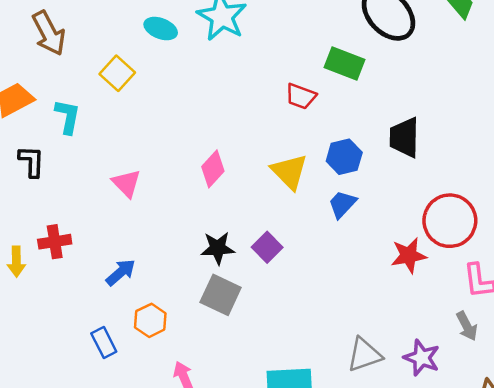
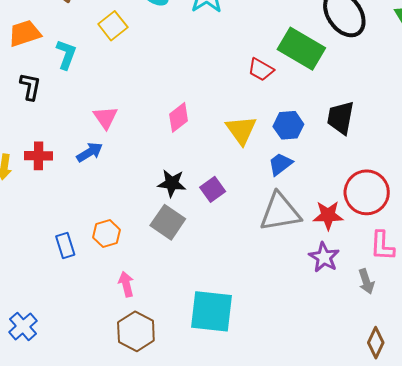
green rectangle: (345, 64) -> (301, 49), size x1.4
blue arrow: (121, 272) -> (90, 152), moved
gray triangle: (364, 355) -> (280, 212), moved, size x1.4
purple star: (422, 358) -> (324, 257), moved

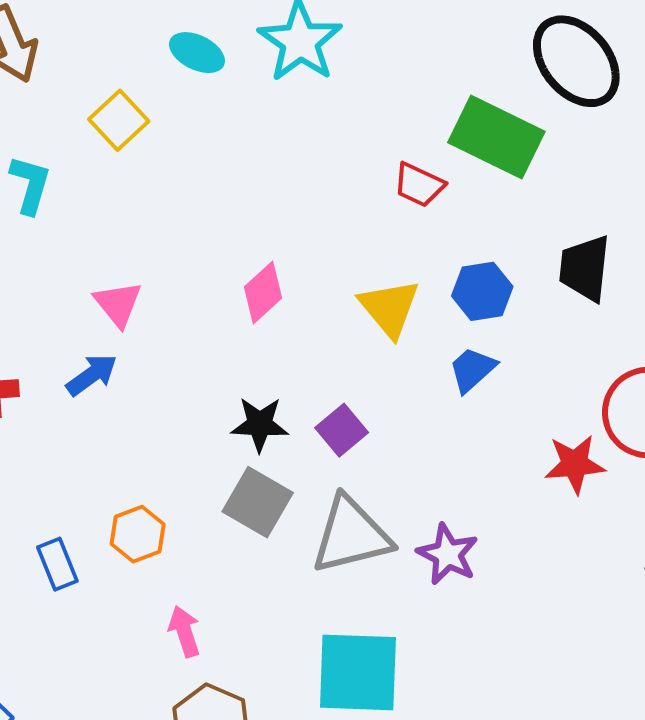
gray triangle: (280, 212) -> (351, 535), moved
purple star: (324, 257) -> (448, 554), moved

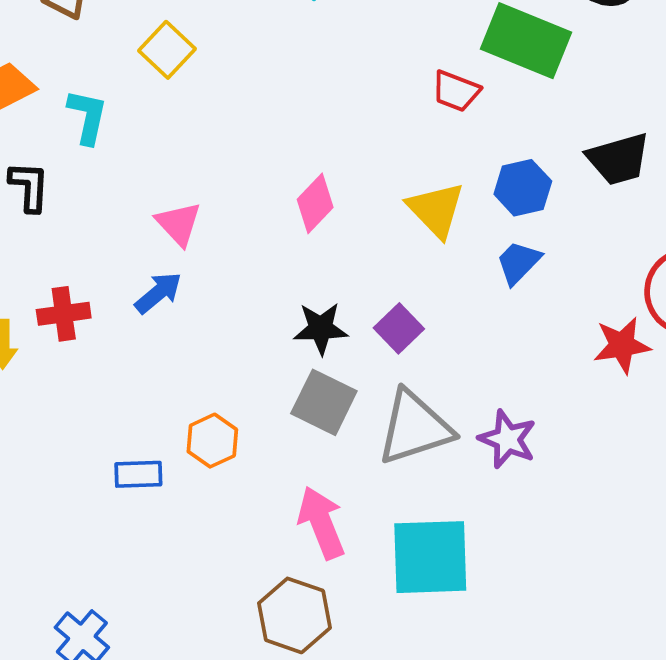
black trapezoid: (585, 268) -> (618, 159), turned -108
blue rectangle: (57, 564) -> (138, 474), turned -66
pink arrow: (184, 631) -> (321, 523), moved, size x1.5

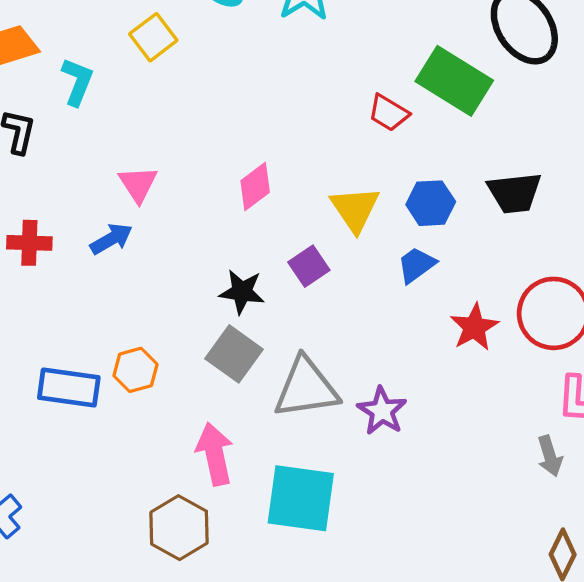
purple square: (399, 328) -> (309, 266), moved
red star: (622, 345) -> (474, 327), moved, turned -30
blue rectangle: (138, 474) -> (69, 388), size x1.5

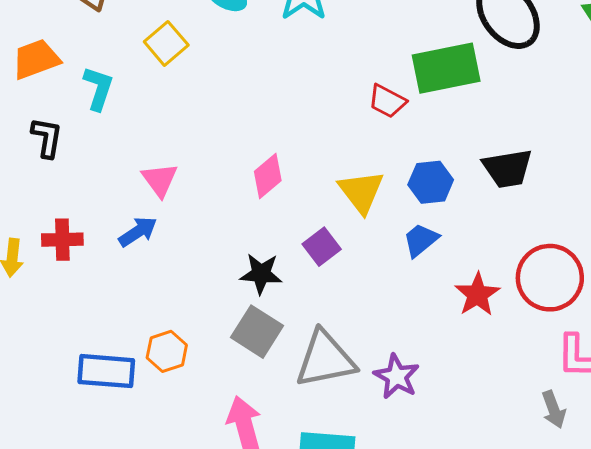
green rectangle: (454, 81) -> (446, 68), turned -40

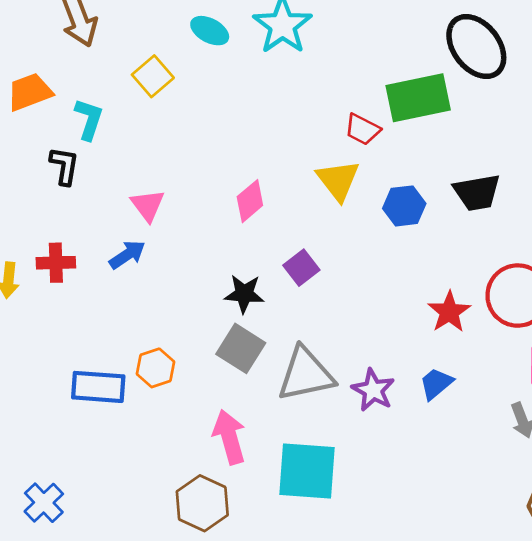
black L-shape: (47, 138) -> (64, 166), moved
yellow triangle: (361, 192) -> (338, 180), moved
blue trapezoid: (421, 240) -> (436, 384), moved

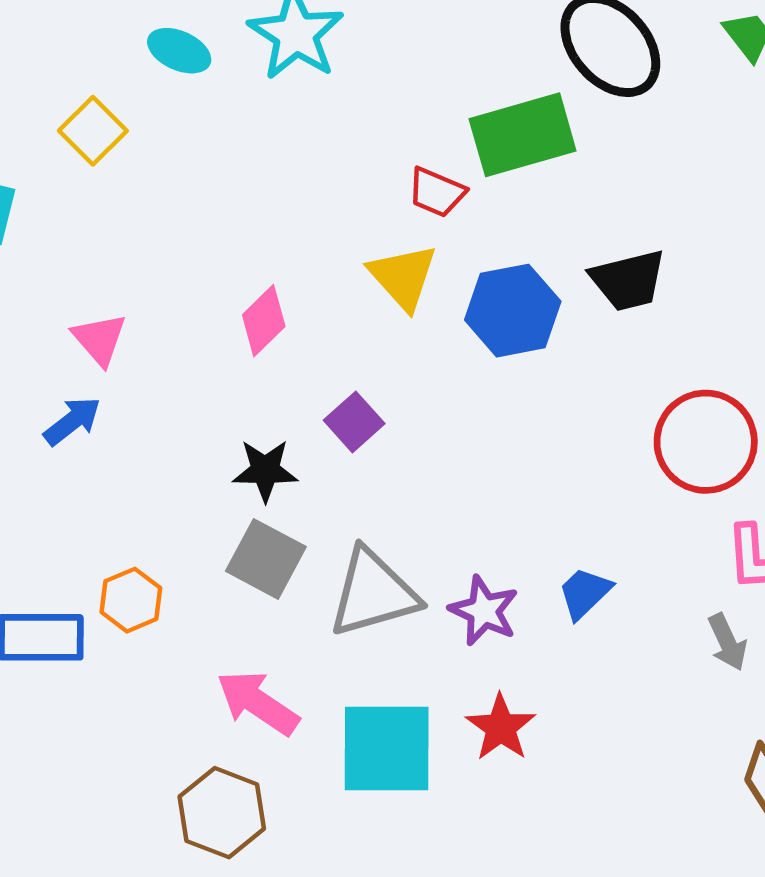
blue hexagon: (404, 206) -> (513, 311), size x1.4
red star: (449, 312) -> (501, 727), moved
pink arrow: (229, 437) -> (258, 703), turned -36

